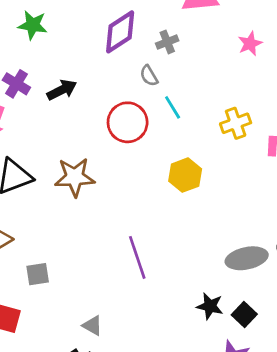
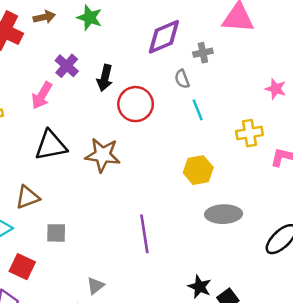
pink star: (250, 44) -> (276, 89), moved, turned 30
black arrow: (62, 90) -> (105, 78), turned 120
red circle: (128, 122) -> (136, 104), moved
gray ellipse: (247, 258) -> (224, 214), moved
gray triangle: (92, 326) -> (95, 286), turned 42

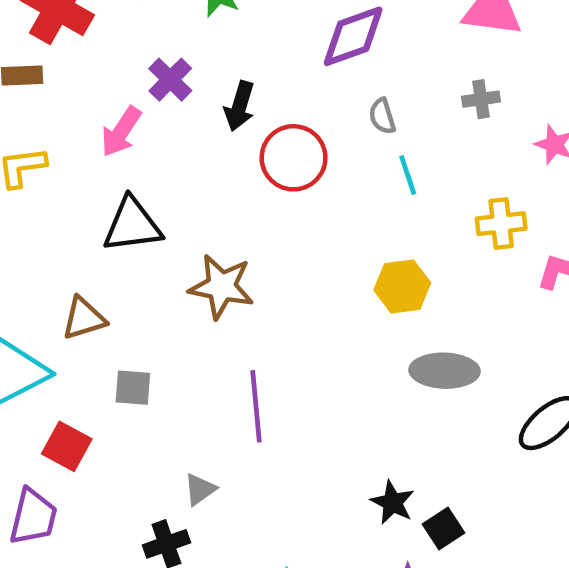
gray cross: (203, 53) -> (481, 99), moved
brown star: (103, 155) -> (221, 287), moved
purple line: (144, 234) -> (256, 406), moved

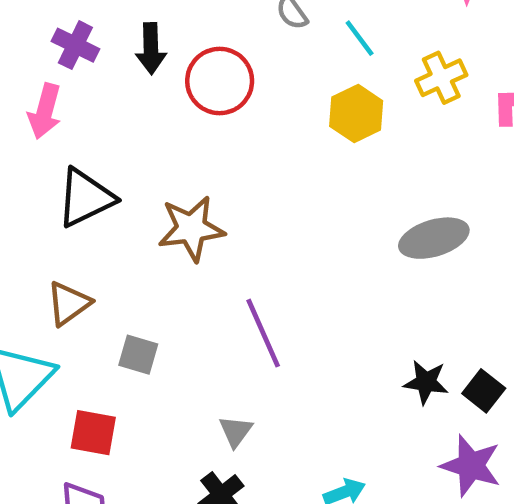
cyan line: (408, 175) -> (360, 38), moved
yellow hexagon: (402, 286) -> (356, 114), moved
gray square: (133, 388) -> (138, 355), turned 30

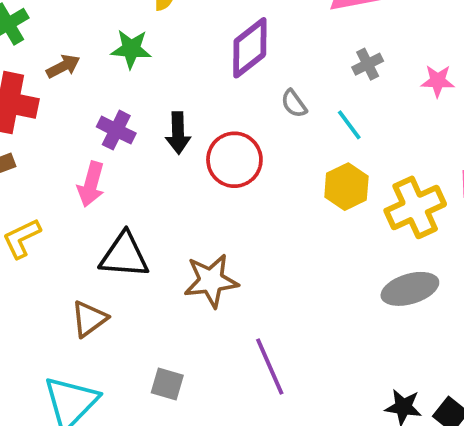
yellow cross: (441, 78) -> (415, 207), moved, size x1.4
black triangle: (85, 198) -> (124, 255), turned 30
brown triangle: (69, 304) -> (89, 319), moved

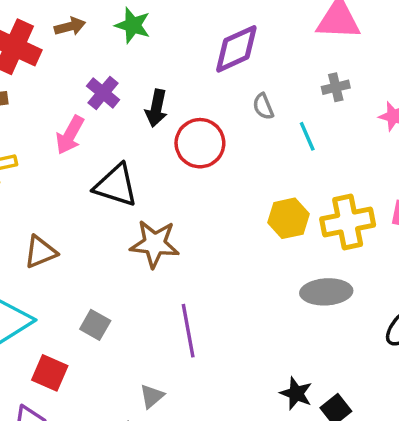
yellow hexagon: (346, 187) -> (288, 218), moved
black triangle: (124, 255) -> (116, 185), moved

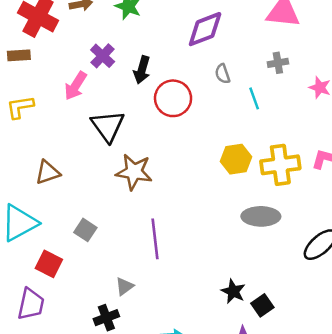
black triangle: (116, 185) -> (108, 126), turned 33

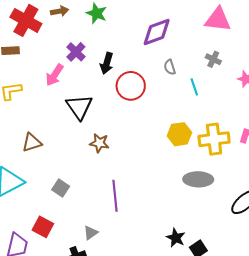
gray cross: (278, 63) -> (213, 59), turned 35
brown star: (134, 172) -> (99, 143), size x0.7
red square: (49, 264) -> (43, 227), moved

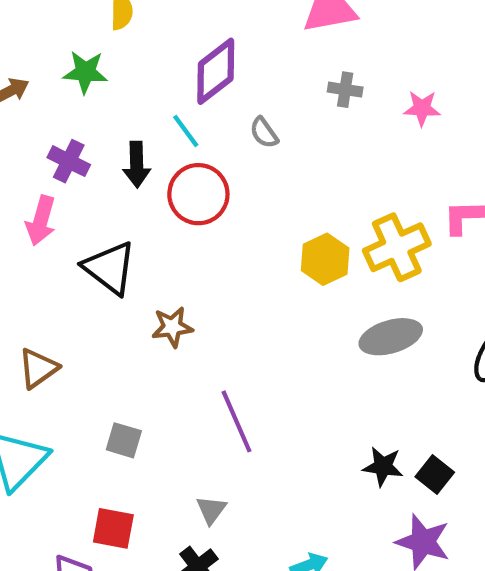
cyan line: (194, 87) -> (186, 131), moved

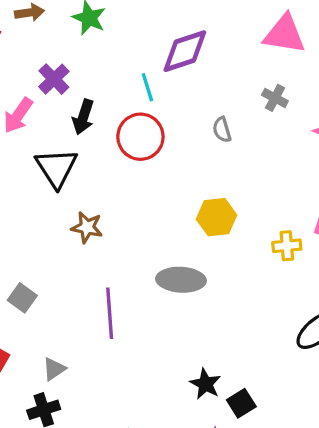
gray semicircle: (264, 133) -> (222, 130), moved
black arrow: (137, 164) -> (83, 117), moved
yellow cross: (397, 247) -> (287, 246), moved, size x0.6
gray ellipse: (391, 337) -> (181, 280), moved
gray triangle: (211, 510) -> (54, 369), moved

